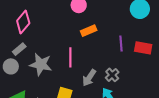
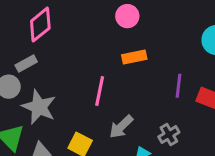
gray star: (41, 64) -> (39, 107), moved
gray cross: (112, 75) -> (169, 135), moved

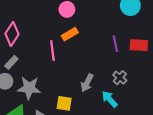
orange rectangle: (134, 57) -> (70, 34), moved
pink line: (100, 91) -> (52, 51), moved

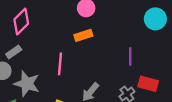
red rectangle: (139, 45) -> (148, 84), moved
pink line: (52, 51) -> (60, 64), moved

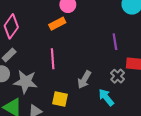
orange rectangle: (83, 35) -> (57, 24), moved

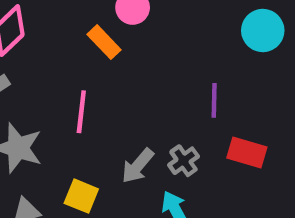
orange rectangle: (57, 24) -> (104, 42), turned 63
gray cross: (118, 76) -> (184, 161), moved

